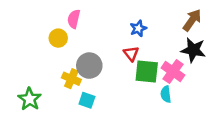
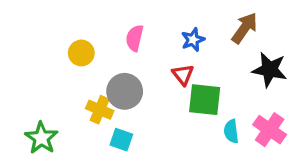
pink semicircle: (74, 19) -> (135, 38), moved
brown arrow: (192, 20) -> (245, 28), moved
pink cross: (173, 72) -> (270, 130), moved

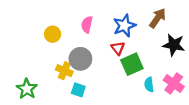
blue star: (193, 40) -> (124, 26), size x1.5
green square: (205, 100) -> (132, 64), turned -30

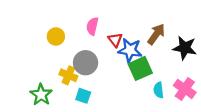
brown arrow: (158, 18) -> (156, 34), moved
blue star: (124, 26) -> (130, 50), moved, turned 30
red triangle: (118, 48) -> (115, 40), moved
green star: (27, 89) -> (41, 95), moved

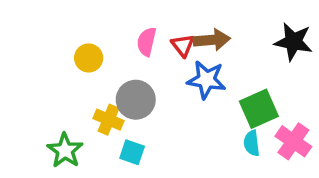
brown arrow: (156, 34) -> (212, 40), moved, turned 50
red triangle: (115, 40) -> (183, 45), moved
black star: (185, 48) -> (293, 42), moved
green square: (140, 68) -> (259, 109), moved

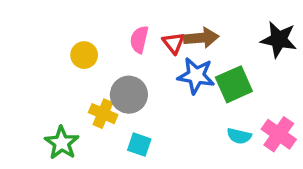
green square: (259, 109) -> (234, 84), moved
cyan semicircle: (252, 143) -> (239, 136), turned -70
cyan square: (132, 152) -> (139, 145), moved

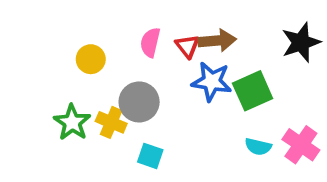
black star: (279, 40) -> (301, 42), turned -30
green star: (62, 143) -> (72, 122), moved

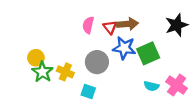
yellow circle: (91, 59) -> (36, 58), moved
gray circle: (139, 102) -> (97, 62), moved

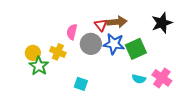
pink semicircle: (88, 25) -> (72, 32), moved
gray circle: (97, 62) -> (91, 44), moved
yellow cross: (65, 72) -> (58, 52), moved

